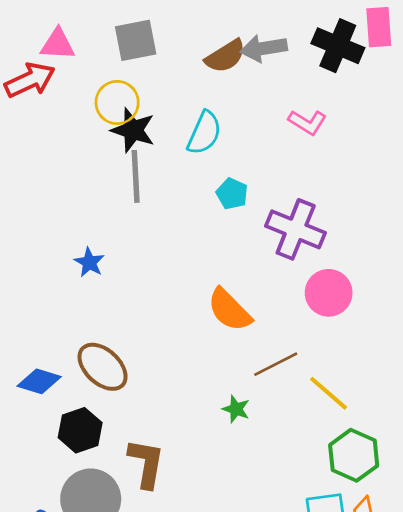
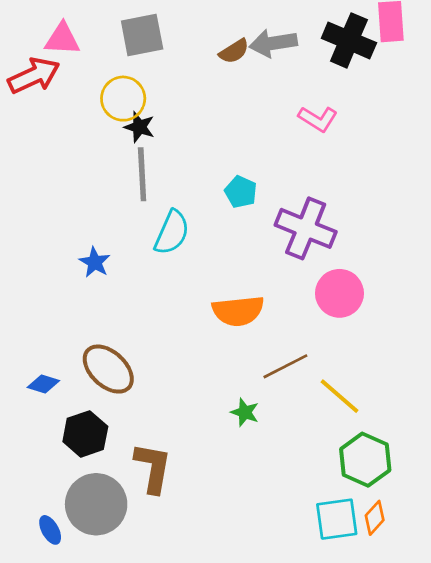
brown semicircle: (225, 56) -> (234, 51), size x0.7
black star: (133, 130) -> (139, 127), size x0.7
cyan semicircle: (204, 133) -> (172, 232), moved
orange semicircle: (229, 310) -> (238, 311), turned -51
blue diamond: (39, 381) -> (43, 384), size x0.7

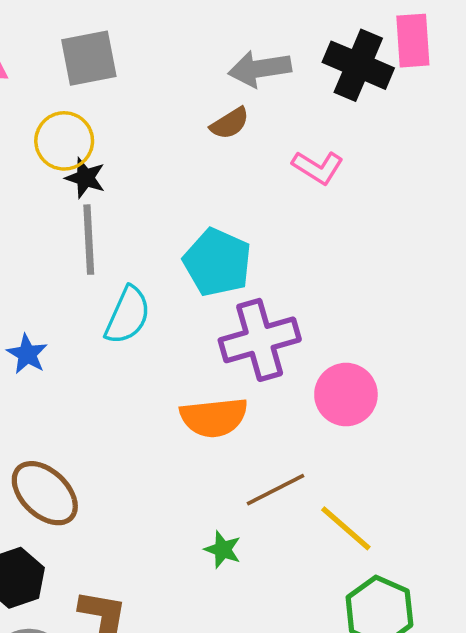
brown semicircle: (234, 51) -> (230, 123), moved
cyan pentagon: (241, 192) -> (217, 262), size x1.6
purple cross: (306, 228) -> (260, 340), moved, turned -38

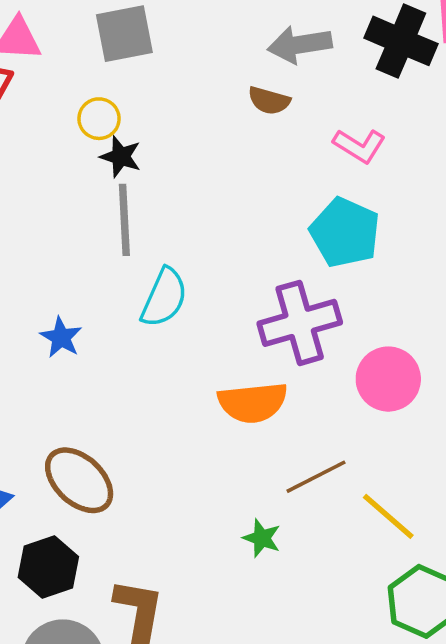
brown semicircle: (230, 123) -> (269, 101), turned 48
yellow circle: (64, 141) -> (99, 119), size x0.7
cyan pentagon: (217, 262) -> (345, 233), moved

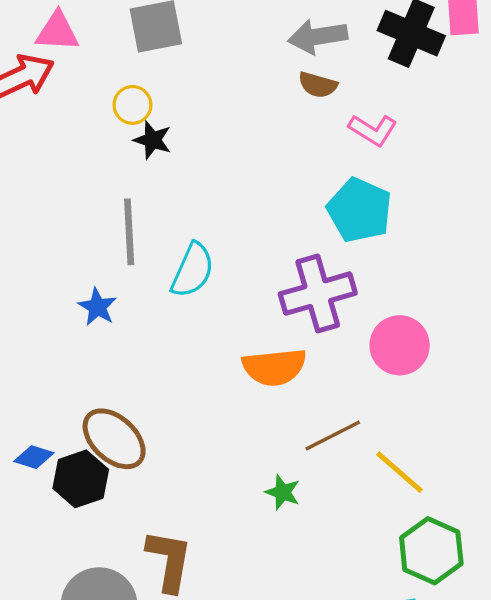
brown semicircle: (269, 101) -> (318, 85), moved
gray line: (124, 220) -> (129, 232), moved
black hexagon: (48, 567) -> (81, 479), moved

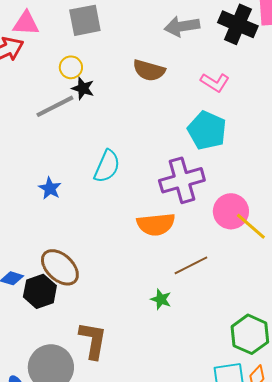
brown semicircle: (318, 85) -> (149, 70), moved, size x1.4
gray line: (129, 232) -> (55, 106), moved, turned 66
yellow line: (400, 472) -> (251, 226), moved

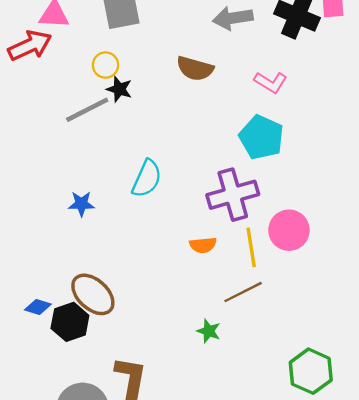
blue star: (50, 188) -> (81, 204), turned -30
orange semicircle: (156, 224) -> (203, 245), size x0.6
yellow line: (251, 226) -> (251, 247), moved, turned 40

